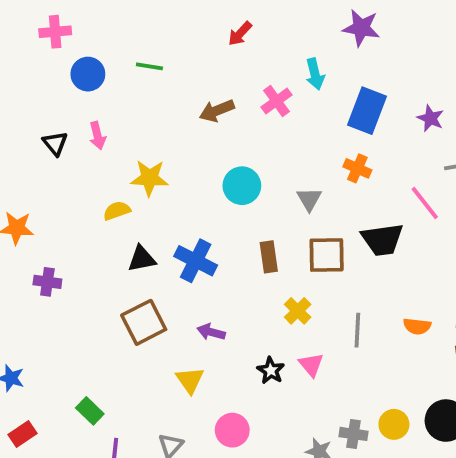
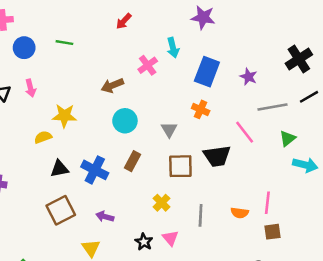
brown arrow: (217, 111) -> (112, 85), moved
brown rectangle: (269, 257) -> (133, 161), moved, turned 36

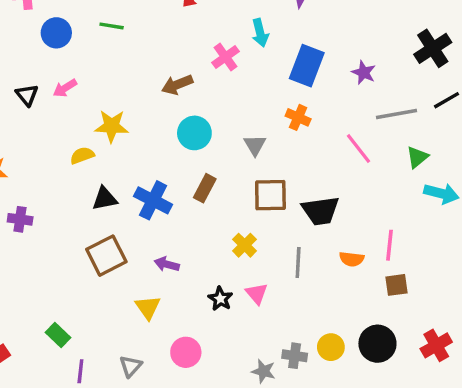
pink arrow: (30, 88) -> (65, 88), turned 72
black trapezoid: (217, 156) -> (321, 211), moved

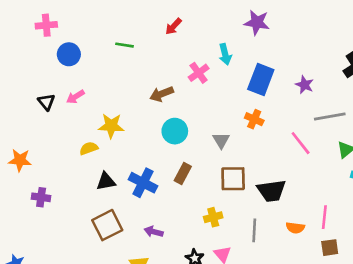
green line: (112, 26) -> (124, 45), moved
yellow cross: (245, 245) -> (213, 217), turned 30

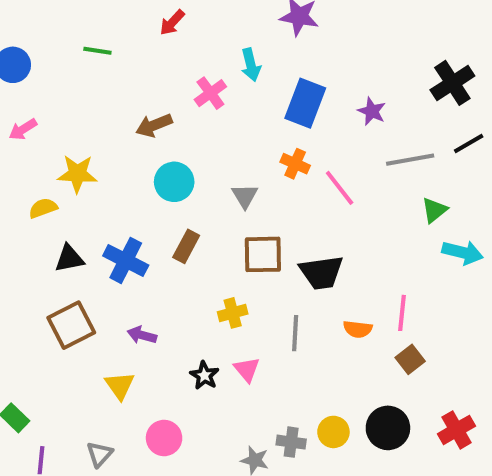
pink line: (301, 143) -> (340, 188), moved
brown square: (330, 248) -> (410, 359), turned -30

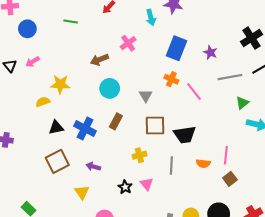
cyan arrow: (251, 65) -> (151, 17), moved

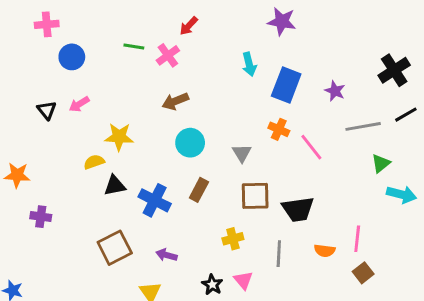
cyan arrow: (151, 17) -> (249, 64), moved
pink cross: (128, 43) -> (168, 55), moved
black triangle: (56, 127) -> (115, 186), moved

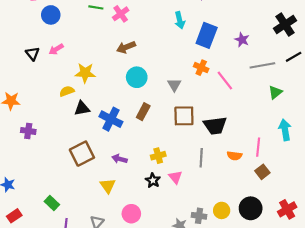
cyan arrow: (402, 194) -> (285, 130), moved, turned -114
yellow cross: (233, 239) -> (158, 156), moved

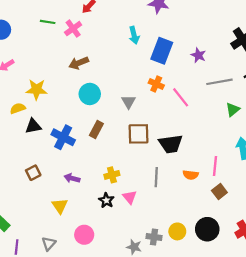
brown square: (82, 154) -> (33, 173), size x0.6

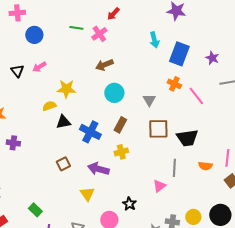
yellow cross: (112, 175) -> (121, 152), moved
purple arrow: (72, 178) -> (98, 169), size x1.5
pink triangle: (130, 197) -> (159, 186), moved, turned 32
black star: (106, 200) -> (129, 204), moved

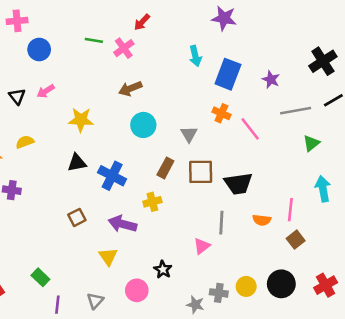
yellow semicircle: (49, 106) -> (25, 142), moved
brown rectangle: (120, 125) -> (165, 168), moved

